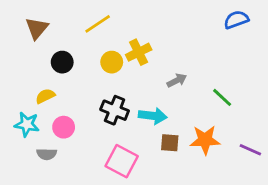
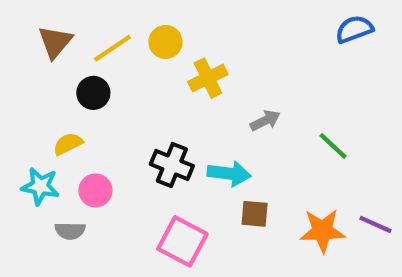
yellow line: (98, 24) -> (112, 48), moved
yellow circle: (112, 62) -> (165, 42), moved
orange star: (205, 140) -> (322, 231), moved

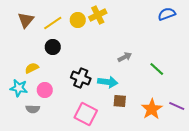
yellow cross: (208, 78) -> (98, 15), moved
black circle: (93, 93) -> (53, 47), moved
orange star: (322, 231) -> (152, 109), turned -30

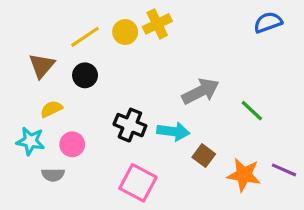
brown triangle: (26, 20) -> (42, 66), moved
gray arrow: (125, 57) -> (201, 91), size x1.6
brown square: (120, 101) -> (204, 156), moved, turned 32
orange star: (152, 109) -> (244, 175), turned -30

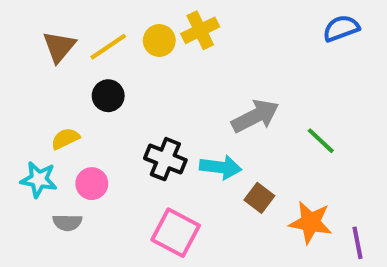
brown triangle: (42, 66) -> (59, 47), moved
purple line: (284, 170) -> (358, 243), moved, turned 55

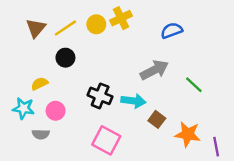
blue semicircle: (341, 28) -> (172, 30), moved

